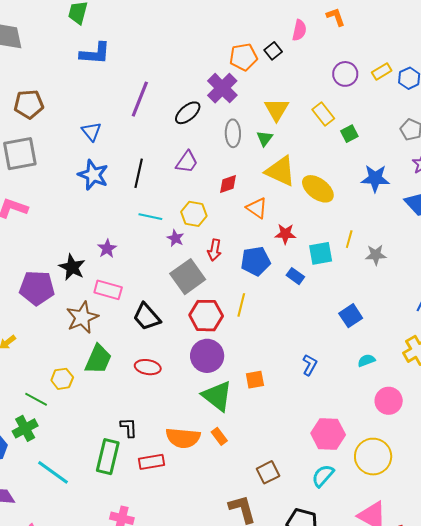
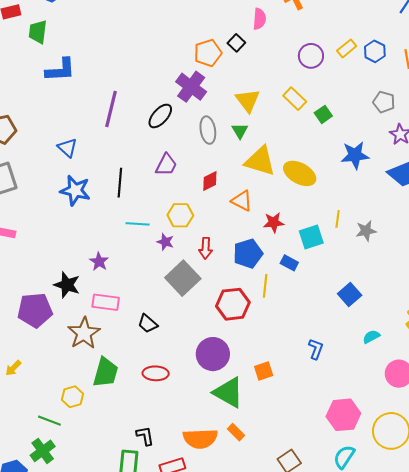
yellow line: (241, 305) -> (265, 286), moved
red hexagon: (206, 316) -> (233, 304), moved
black trapezoid: (147, 317) -> (148, 324), size x0.7

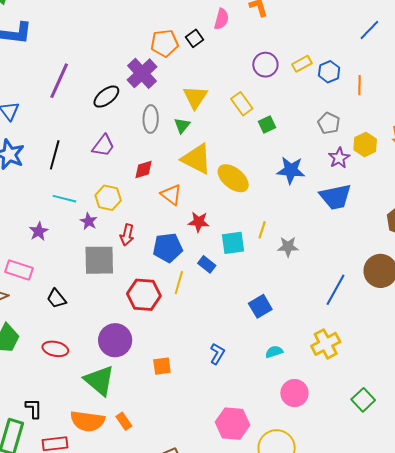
purple star: (99, 262) -> (39, 231), moved
gray square: (183, 278) -> (99, 260), turned 32
green triangle: (228, 392) -> (99, 380), moved

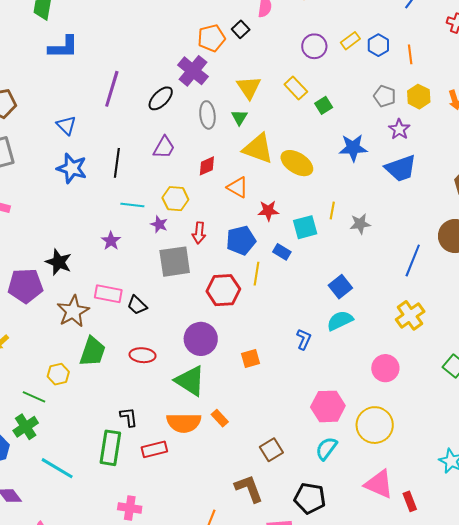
yellow hexagon: (365, 144) -> (419, 97), moved
pink rectangle: (19, 270) -> (108, 294), moved
cyan semicircle: (274, 352) -> (340, 321), moved, size x1.5

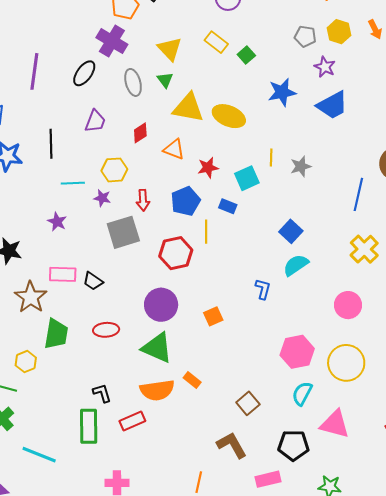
pink triangle: (379, 484) -> (335, 424), moved

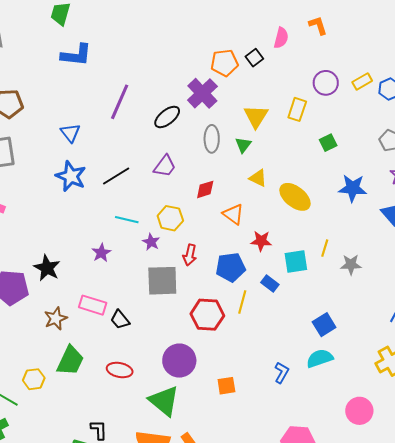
yellow rectangle: (216, 42) -> (297, 109), moved, turned 55
yellow triangle: (188, 108) -> (258, 178), size x0.6
black line: (51, 144) -> (116, 176), turned 44
brown star: (31, 297) -> (56, 318), size x0.7

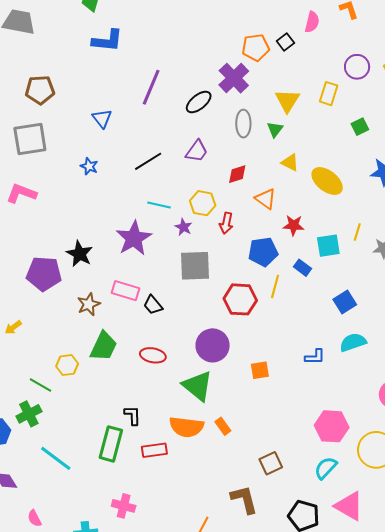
blue star: (71, 176) -> (89, 166), moved, size x0.6
purple star: (101, 253) -> (134, 238), size x1.8
red arrow: (190, 255) -> (226, 223), moved
blue square: (324, 325) -> (345, 302), moved
blue L-shape: (282, 373) -> (315, 357), turned 60

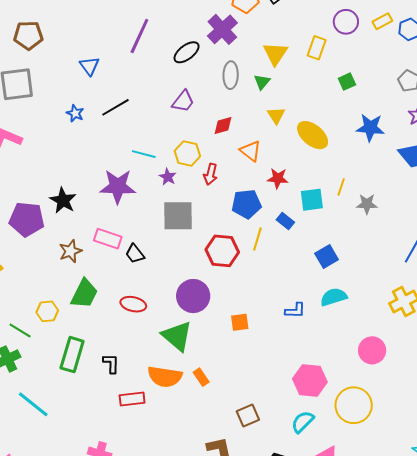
black line: (148, 161) -> (116, 107), moved
yellow triangle: (290, 162) -> (276, 115), turned 30
purple star: (134, 238) -> (118, 186), turned 30
green rectangle: (111, 444) -> (72, 355), moved

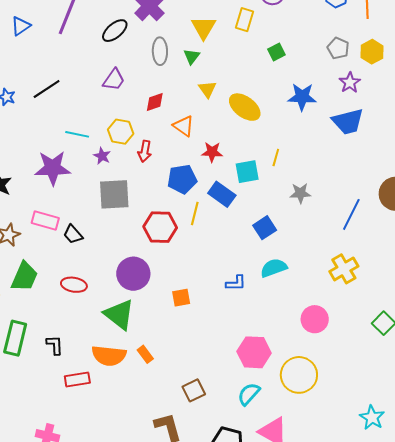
blue triangle: (89, 66) -> (21, 26), moved, turned 35
gray star: (367, 204) -> (300, 193), moved
blue rectangle: (285, 221) -> (222, 194), size x1.5

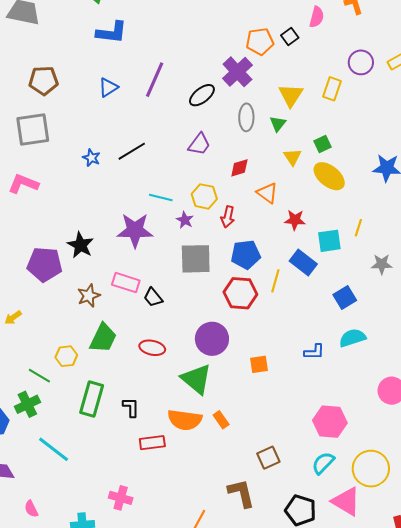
green square: (276, 52) -> (322, 144), moved
blue pentagon: (182, 179) -> (246, 255), moved
yellow circle: (299, 375) -> (371, 469), moved

